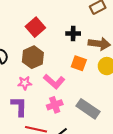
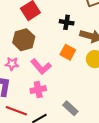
gray rectangle: (88, 109) -> (70, 108), moved, size x0.7

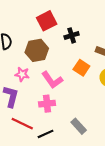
black cross: (67, 22) -> (72, 35), moved, turned -32

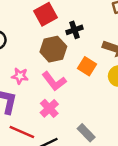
brown hexagon: (37, 50) -> (53, 49), moved
pink cross: (47, 104) -> (49, 108), turned -35

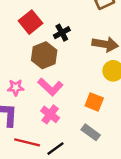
orange square: (87, 66) -> (94, 102), moved

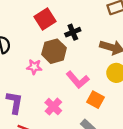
pink star: (16, 87) -> (34, 67), moved
pink L-shape: (50, 87) -> (78, 80), moved

